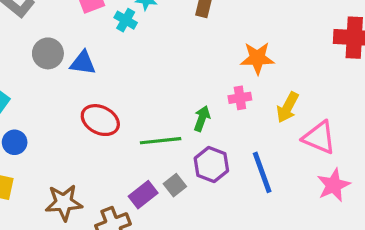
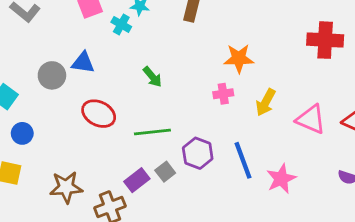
gray circle: (48, 53) -> (52, 75), moved
green arrow: (202, 118) -> (152, 77), moved, turned 120
pink triangle: (319, 138) -> (311, 119), moved
pink star: (334, 185) -> (281, 179), moved

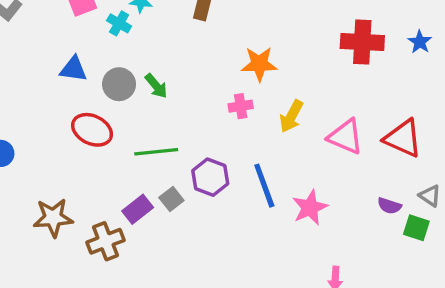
gray circle: (52, 75) -> (119, 84), moved

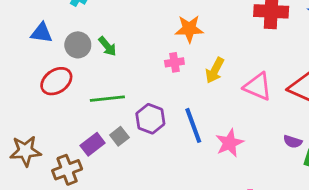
red ellipse: (92, 130) -> (56, 81), turned -60

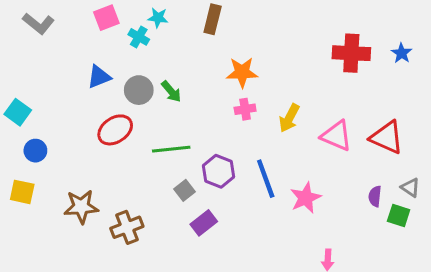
orange star: (189, 29) -> (242, 72), moved
blue triangle: (42, 33) -> (99, 77), turned -30
purple semicircle: (293, 142) -> (375, 196), turned 78
purple rectangle: (93, 144) -> (204, 223), moved

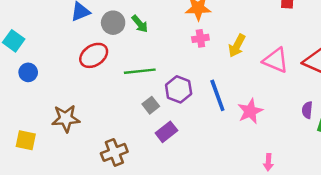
yellow square: (22, 192) -> (26, 140), moved
brown cross: (127, 227) -> (114, 152), moved

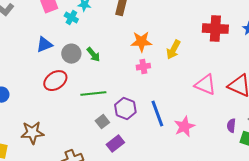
yellow arrow: (237, 46) -> (173, 50), moved

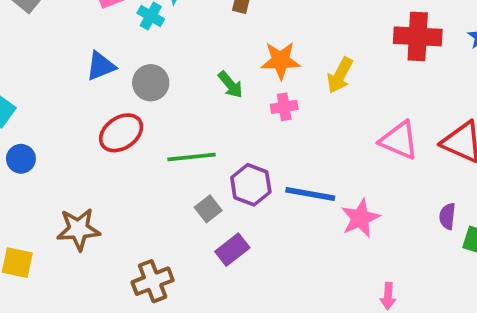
green arrow: (93, 55) -> (230, 85), moved
blue line: (157, 114) -> (310, 194), turned -60

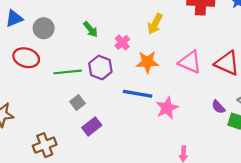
orange star: (281, 61) -> (147, 62), moved
pink cross: (284, 107) -> (122, 42), turned -32
red ellipse: (121, 133) -> (26, 58), turned 50
purple hexagon: (251, 185) -> (100, 68), moved
purple semicircle: (447, 216) -> (218, 107), turned -48

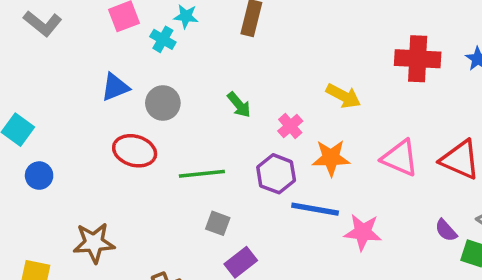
yellow arrow: (155, 24) -> (343, 96), turned -90
purple hexagon: (100, 68) -> (276, 174), moved
gray square: (77, 102) -> (218, 223), turned -32
pink star: (167, 108) -> (363, 232), turned 30

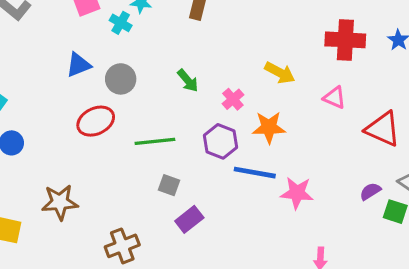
red ellipse: (135, 151) -> (96, 121), turned -42
pink triangle: (400, 158) -> (334, 98), moved, size x0.7
purple semicircle: (446, 230) -> (370, 191), turned 100

